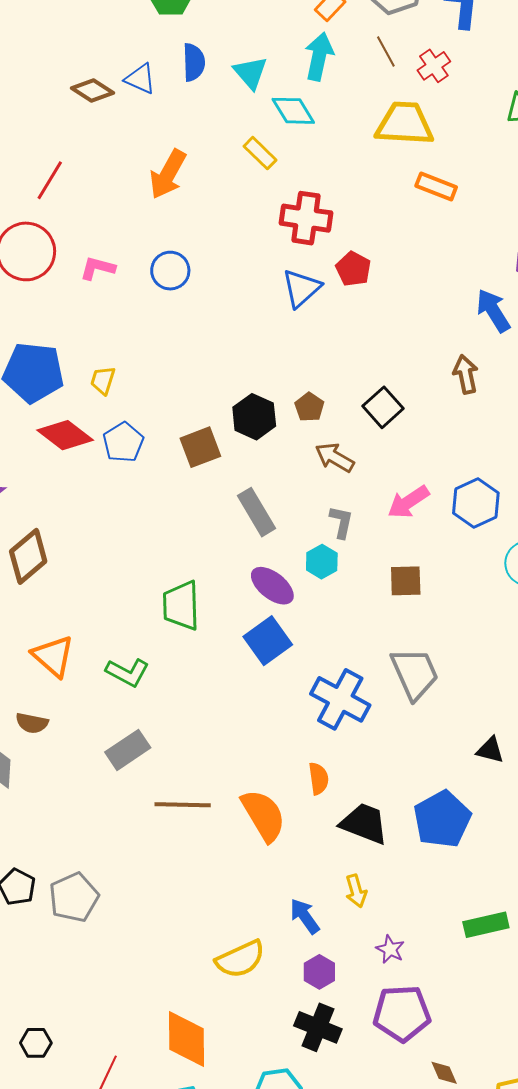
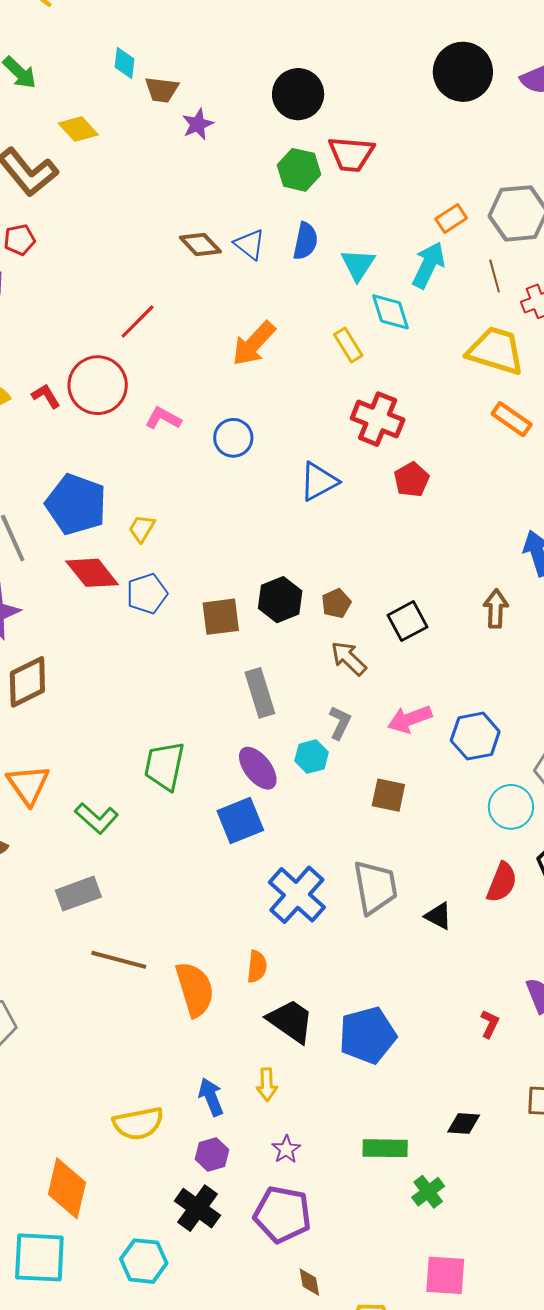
blue triangle: (301, 288) -> (319, 481), moved
black triangle: (490, 750) -> (438, 916), moved

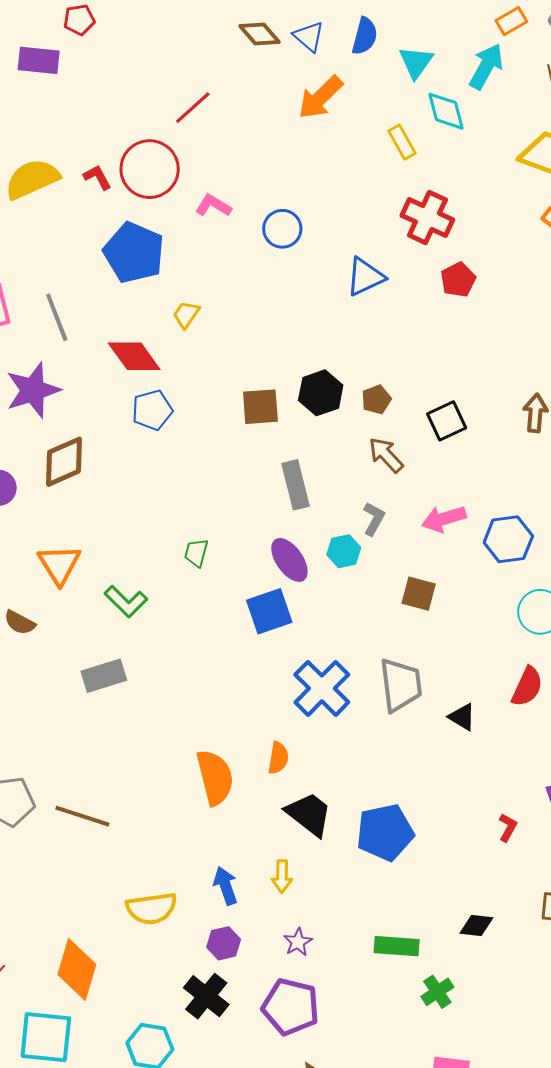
orange arrow: (254, 344) -> (320, 97), moved
blue pentagon: (76, 504) -> (134, 253), moved
blue pentagon: (147, 594) -> (152, 410), moved
green trapezoid: (164, 766) -> (196, 553), size x0.6
brown line: (119, 960) -> (82, 816), moved

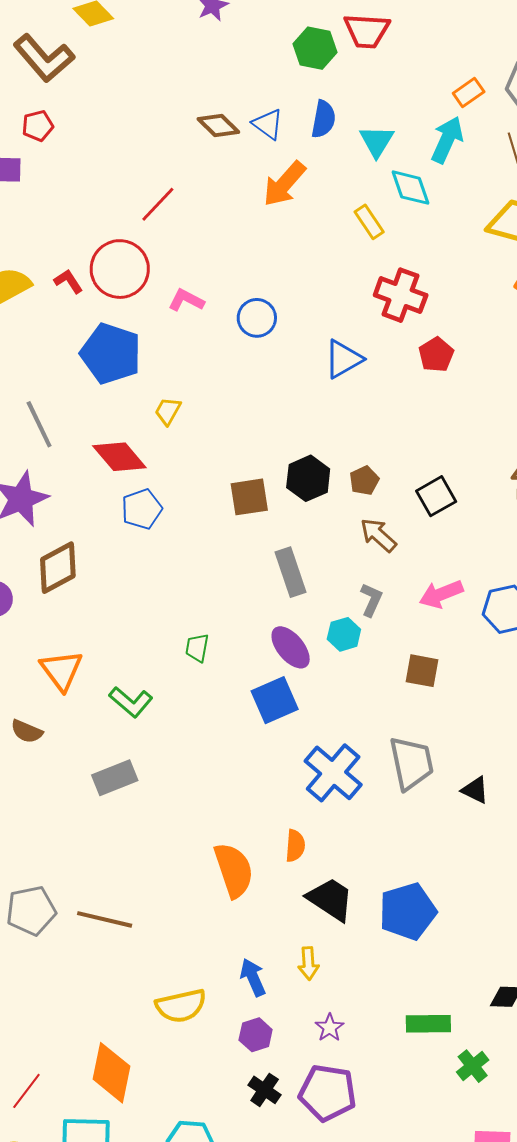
black cross: (206, 996) -> (265, 1090), moved, size x0.7

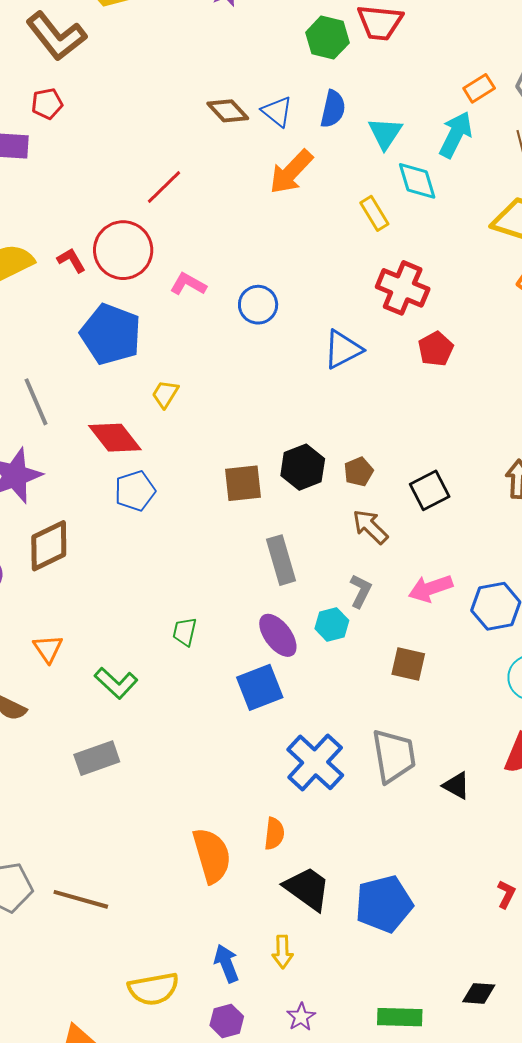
orange triangle: (61, 670) -> (48, 649), size x0.7

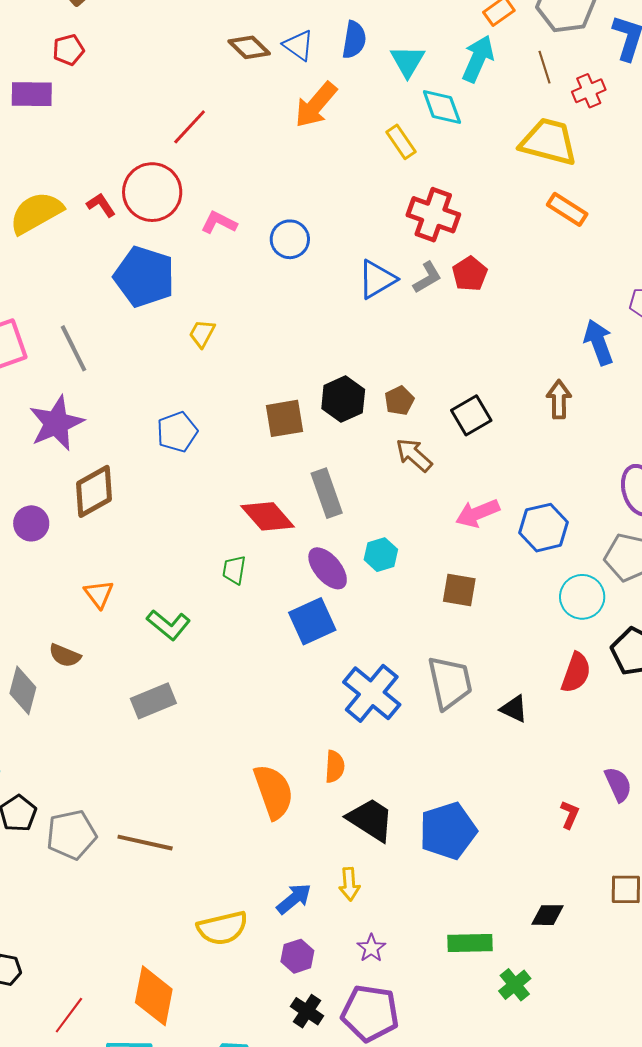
red diamond: (115, 438) -> (268, 516), moved
gray L-shape: (361, 591) -> (427, 277), moved, turned 36
blue arrow: (226, 963) -> (294, 899), turned 75

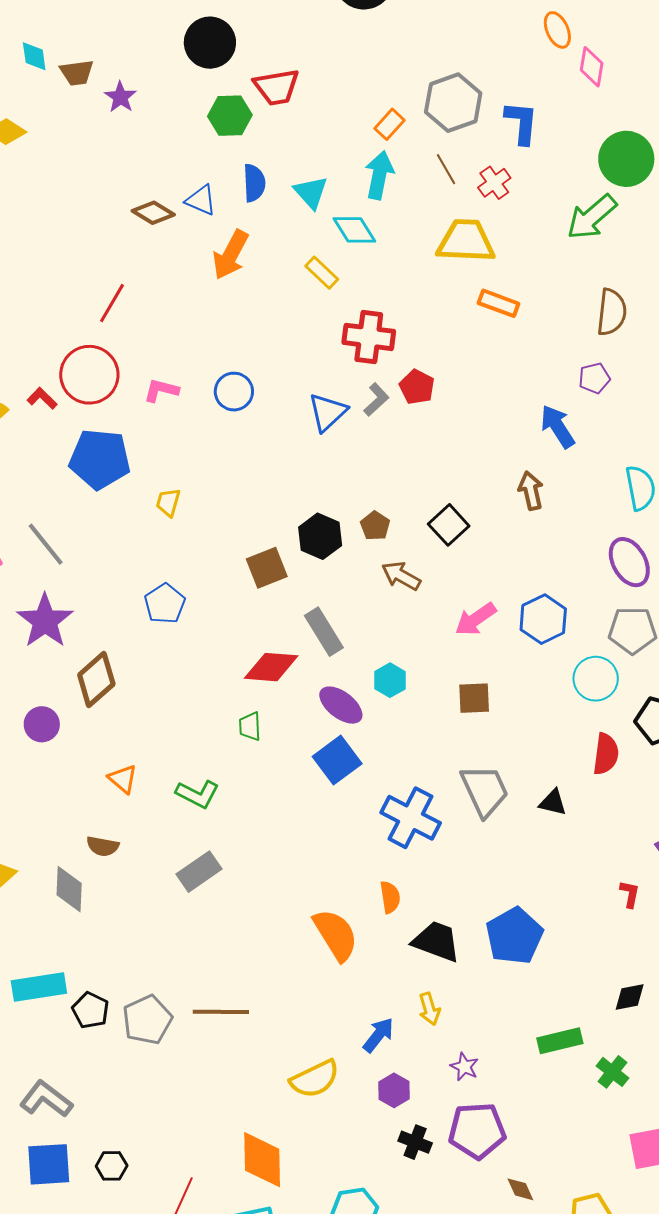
red diamond: (268, 516) -> (271, 667), turned -32

